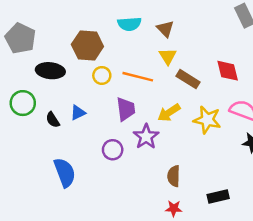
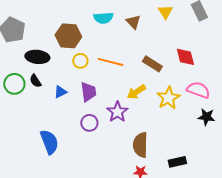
yellow triangle: (168, 56) -> (165, 12), moved
purple trapezoid: (126, 109) -> (88, 92), moved
black semicircle: (53, 120) -> (35, 81), moved
yellow star: (207, 120) -> (168, 98), turned 30
brown semicircle: (174, 176) -> (140, 145), size x1.4

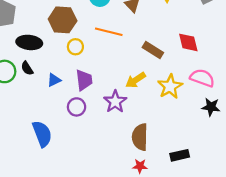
orange line: (110, 62) -> (109, 32), moved
purple circle: (89, 123) -> (77, 107), moved

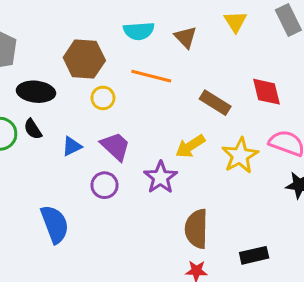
purple trapezoid: (84, 80) -> (115, 146), turned -40

